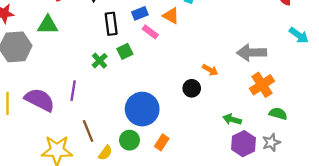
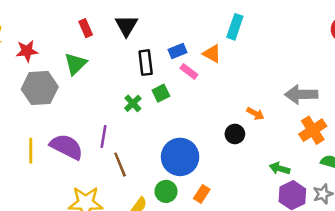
green triangle: (48, 25) -> (75, 64), turned -45
brown line: (88, 131) -> (120, 165), moved

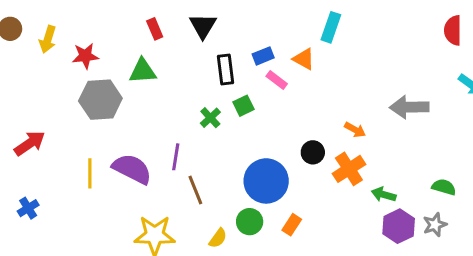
green triangle: (75, 64) -> (143, 71), turned 40
orange cross: (313, 130) -> (349, 169), moved
black circle: (235, 134) -> (313, 152), moved

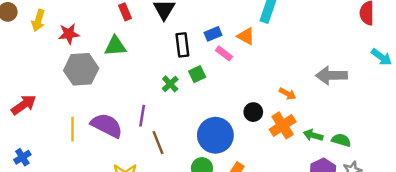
green semicircle: (444, 187) -> (341, 140), moved
green arrow: (384, 195) -> (313, 135), moved

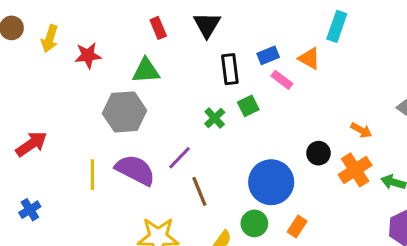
gray hexagon: (81, 69) -> (125, 112), moved
purple line: (142, 116) -> (180, 158), turned 35

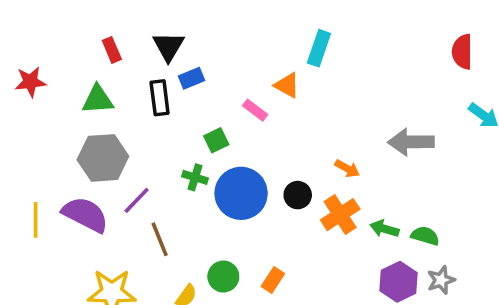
blue rectangle: (268, 55) -> (191, 78), moved
black rectangle: (230, 69) -> (160, 98), moved
gray hexagon: (125, 112) -> (103, 158), moved
green cross: (215, 118) -> (195, 177), moved, turned -30
blue circle: (271, 182) -> (241, 193), moved

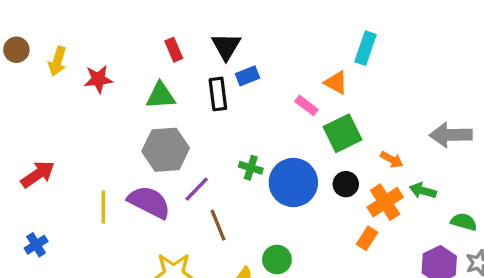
green square: (216, 140) -> (343, 133), moved, size x1.6
green arrow: (384, 229) -> (423, 191), moved
orange rectangle: (273, 280) -> (367, 238), moved

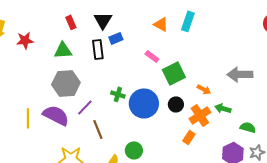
orange triangle: (336, 83) -> (161, 24), moved

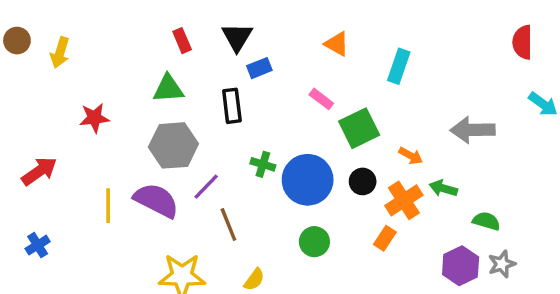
cyan rectangle: (188, 21) -> (399, 66), moved
red star: (25, 40) -> (94, 118), moved
black rectangle: (98, 49) -> (232, 106), moved
green circle: (134, 150) -> (314, 242), moved

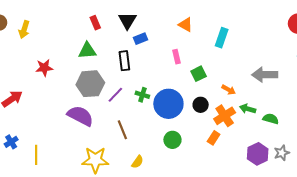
pink rectangle: (321, 99) -> (176, 57), turned 40
green square: (359, 128) -> (199, 74), size x0.7
purple line: (206, 187) -> (115, 95), moved
yellow line: (108, 206) -> (36, 155), moved
green semicircle: (486, 221) -> (271, 119), moved

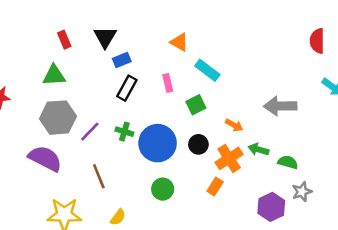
cyan rectangle: (222, 38) -> (207, 70), moved, turned -72
black rectangle: (124, 61) -> (127, 88), moved, turned 36
gray star: (282, 153) -> (302, 192), moved

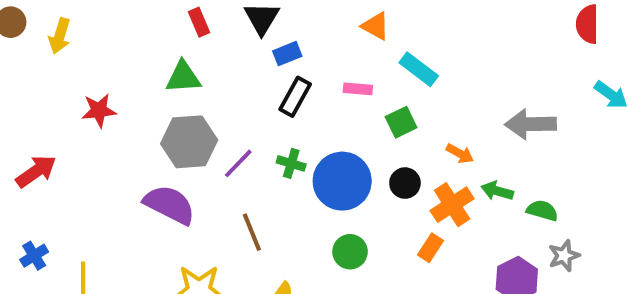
pink rectangle: (168, 83) -> (358, 89), turned -72

